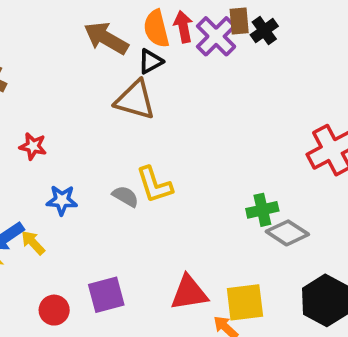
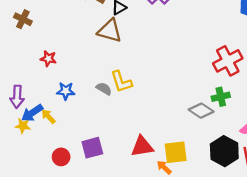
green cross: (262, 210) -> (221, 97), moved

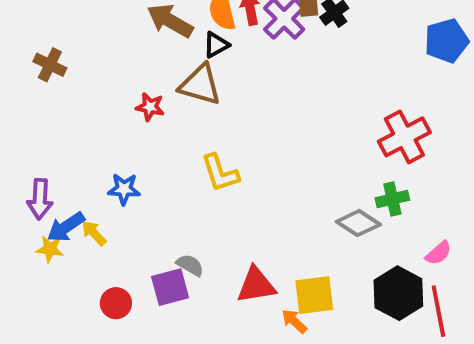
red star: (48, 59) -> (150, 107), moved
gray semicircle: (104, 89) -> (190, 265), moved

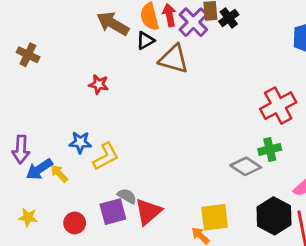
brown triangle: (200, 85) -> (174, 59), moved
yellow L-shape: (220, 173) -> (106, 156), moved, turned -100
yellow star: (50, 249) -> (28, 217), moved
red triangle: (256, 285) -> (148, 212), moved, turned -32

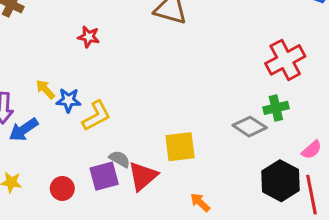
yellow arrow: (59, 173) -> (45, 89), moved
yellow square: (215, 217) -> (180, 147), moved

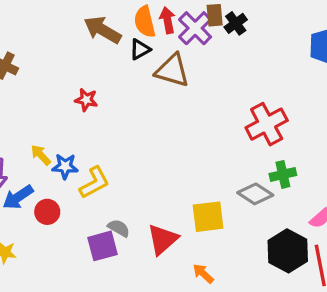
red cross: (285, 60) -> (267, 124), moved
yellow square: (180, 147) -> (208, 217), moved
red triangle: (143, 176) -> (163, 239), moved
red circle: (62, 188) -> (47, 212), moved

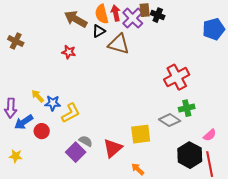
black cross: (236, 23) -> (158, 15), turned -32
red star: (86, 100) -> (69, 52), moved
purple square: (102, 246) -> (76, 152), turned -30

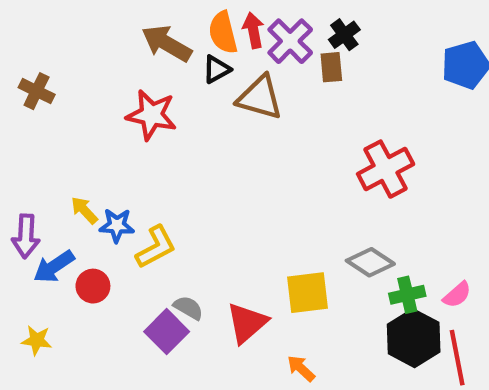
brown rectangle: (145, 10) -> (331, 67), moved
black cross: (158, 15) -> (344, 35), turned 32
red star: (69, 52) -> (151, 115), size x1.6
green cross: (187, 108) -> (407, 295), moved

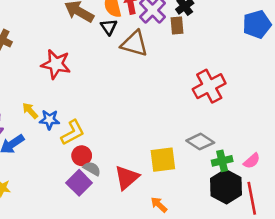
black triangle: (216, 69) -> (109, 27), turned -36
red star: (151, 115) -> (56, 64), moved
red circle: (93, 286) -> (82, 156), moved

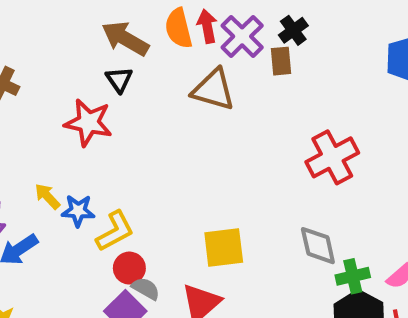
black triangle: (109, 27) -> (119, 80), moved
gray diamond: (200, 142) -> (318, 246), turned 44
yellow square: (163, 160) -> (224, 248), moved

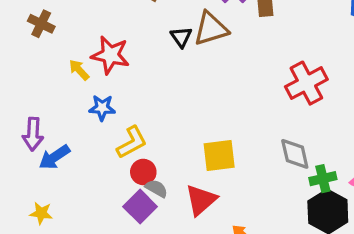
black triangle: (119, 80) -> (181, 37), moved
brown triangle: (213, 90) -> (211, 29), turned -33
yellow arrow: (47, 196) -> (79, 70), moved
blue star: (78, 211) -> (102, 108), moved

